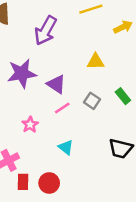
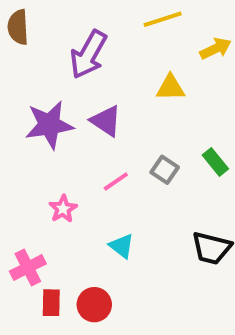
yellow triangle: (96, 62) -> (170, 88), moved
purple triangle: (56, 84) -> (106, 121), moved

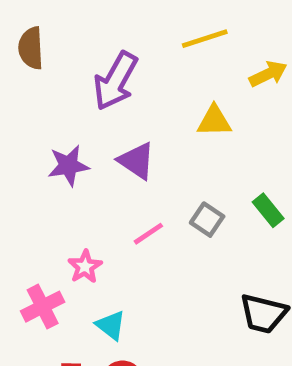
purple star: (49, 125) -> (68, 166), size x0.7
cyan triangle: (122, 246) -> (111, 325), moved
pink cross: (28, 267) -> (43, 307), moved

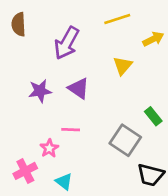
yellow triangle: (214, 121) -> (123, 66), turned -48
gray square: (207, 220) -> (125, 140), moved, size x1.6
pink line: (148, 234) -> (71, 130), moved, turned 36

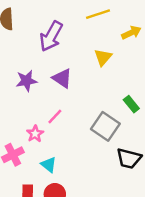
pink line: (71, 130) -> (55, 116), turned -49

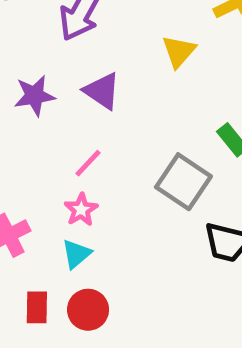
pink star: (35, 134) -> (81, 210), moved
cyan triangle: (49, 165) -> (76, 254), turned 42

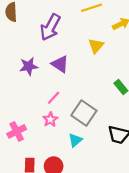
gray square: (183, 182) -> (84, 113), moved
cyan triangle: (76, 254) -> (75, 140), moved

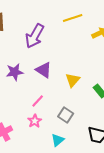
yellow triangle: (96, 46) -> (73, 80), moved
gray square: (84, 113) -> (66, 115), size x0.7

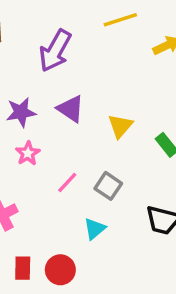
pink line: (38, 101) -> (67, 182), moved
pink star: (35, 121) -> (28, 153), moved

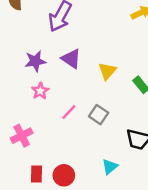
cyan triangle: (95, 229) -> (110, 167), moved

